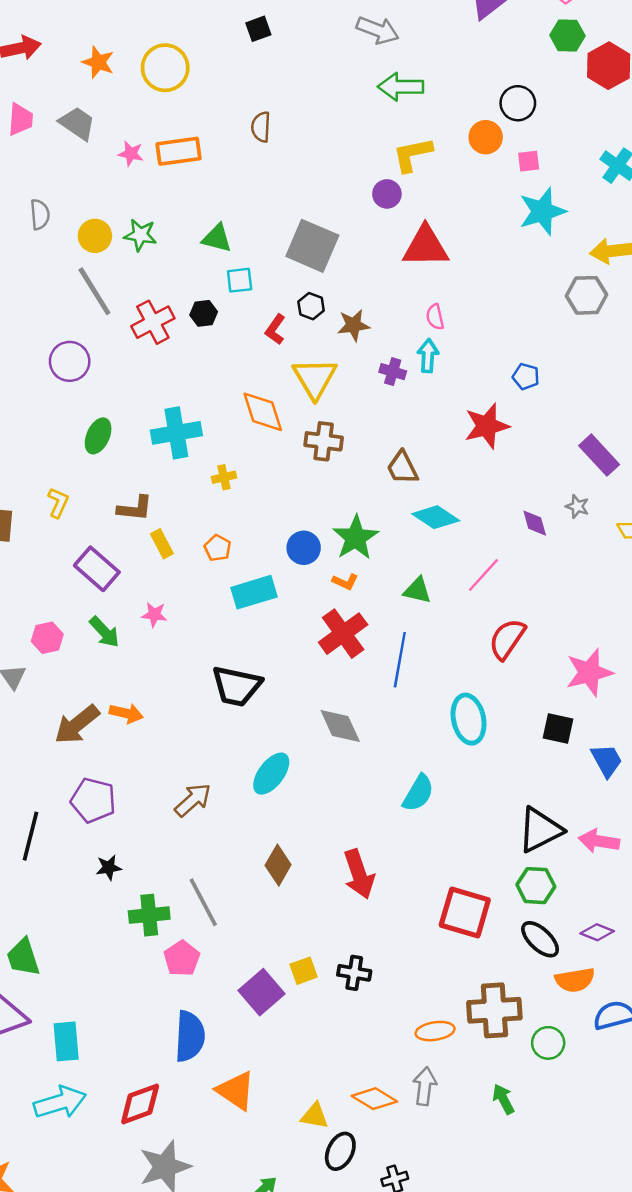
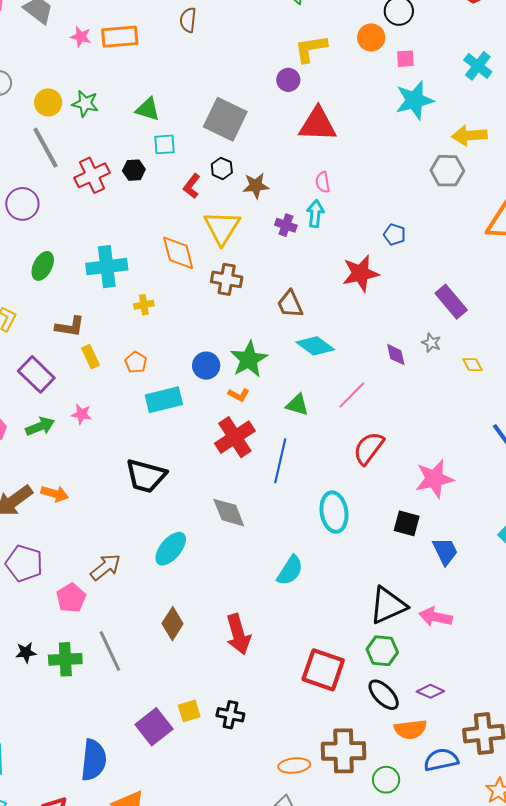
green arrow: (104, 632) -> (40, 426), turned -72
black star: (109, 868) -> (26, 652), moved
pink pentagon: (182, 958) -> (71, 598), moved

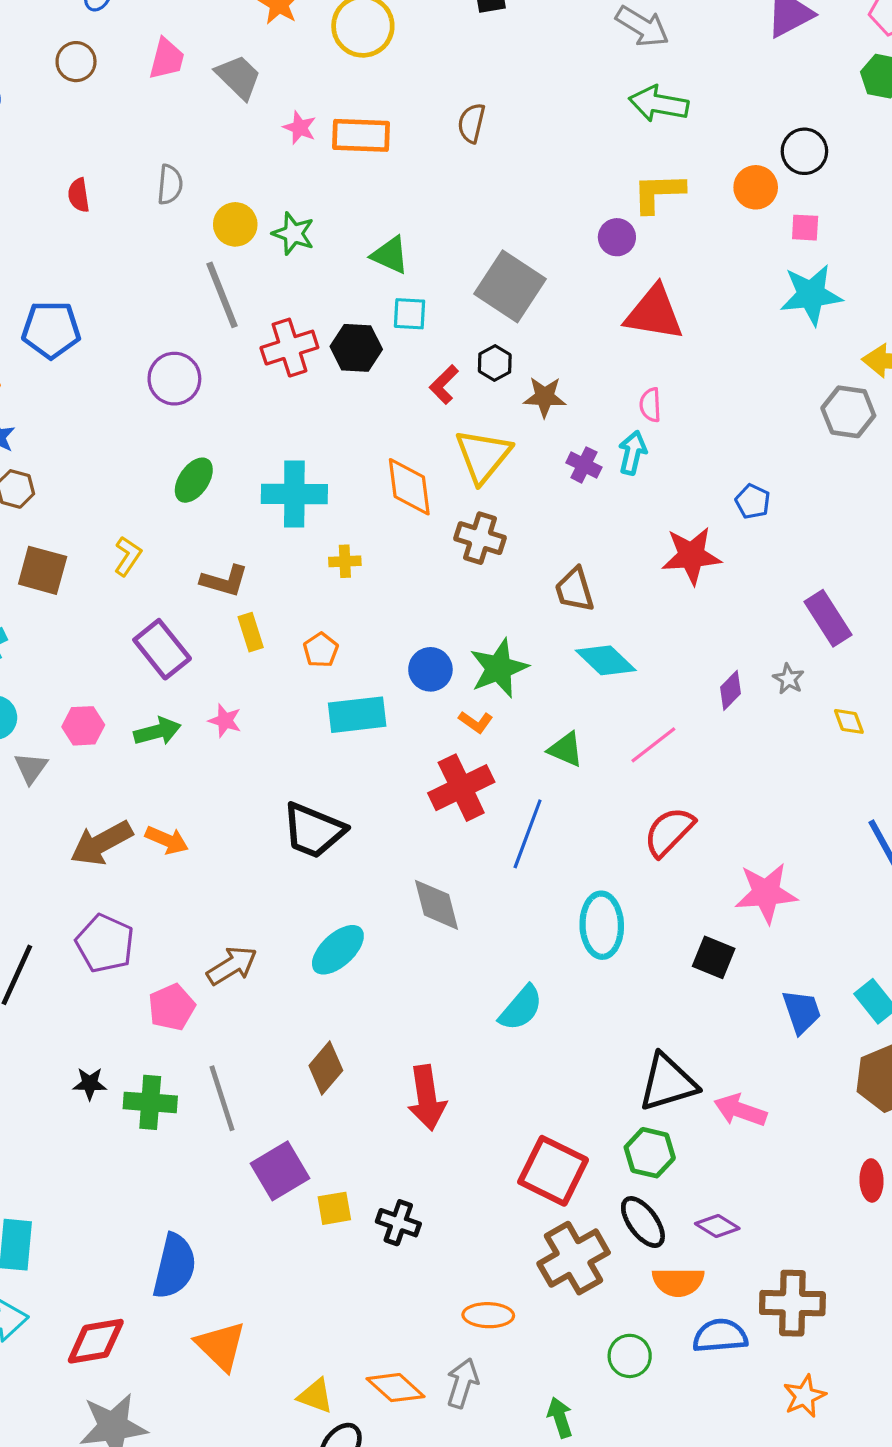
black hexagon: (134, 170) -> (356, 348), size x1.4
purple diamond: (396, 355) -> (731, 690), turned 50
blue trapezoid: (445, 551) -> (802, 1012), moved
purple square: (154, 727) -> (280, 1171), moved
brown cross: (343, 751) -> (574, 1258), moved, turned -36

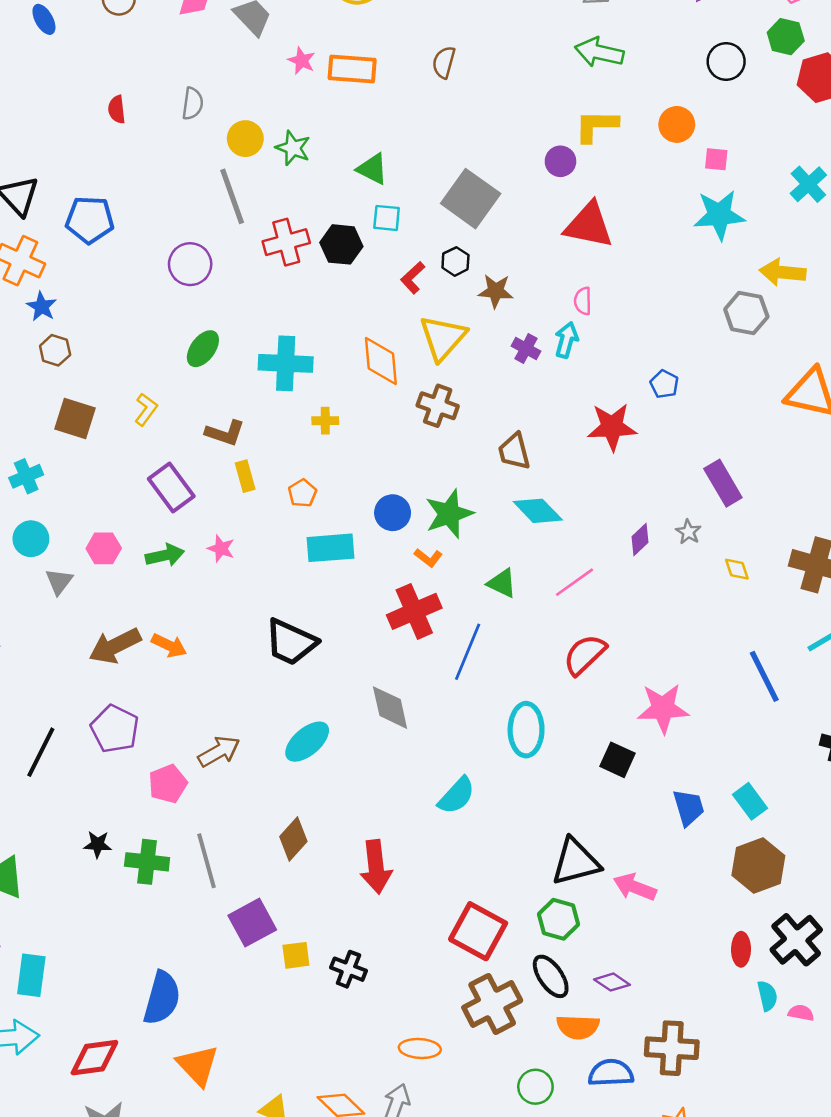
black circle: (804, 151) -> (726, 62), moved

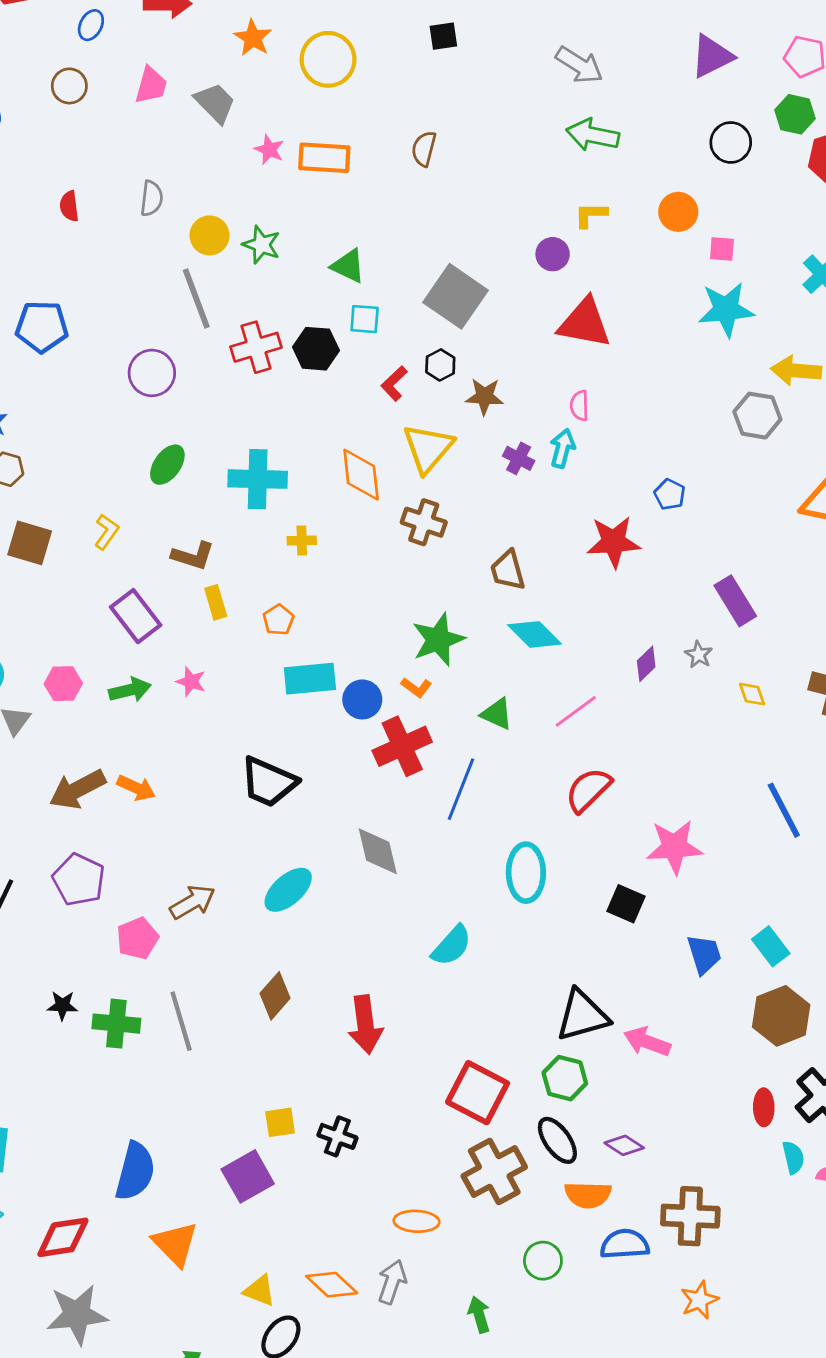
yellow L-shape: (596, 126) -> (591, 215), size x0.7
blue circle: (393, 513) -> (362, 699), moved
purple square: (252, 923) -> (248, 1176), moved

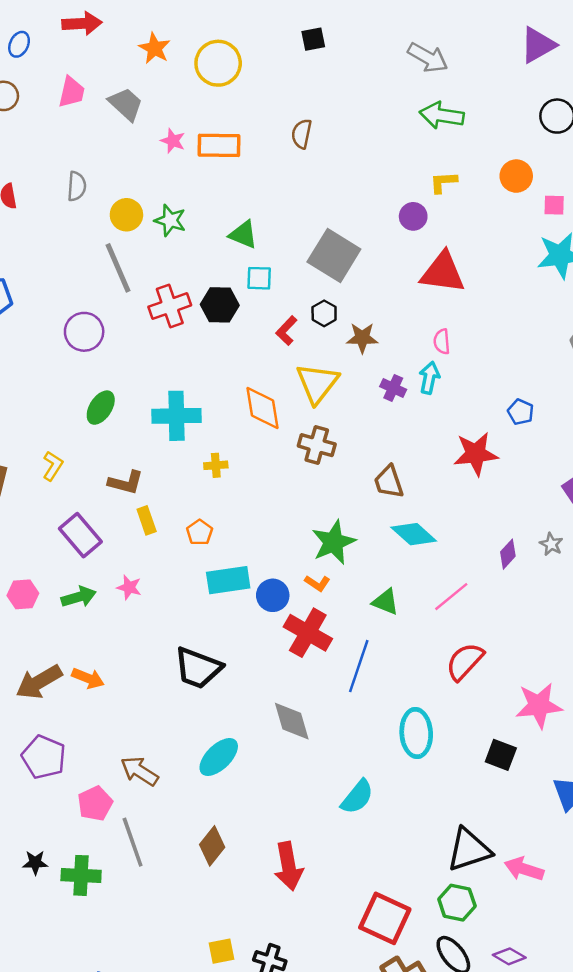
red cross: (402, 746) -> (308, 633), turned -33
brown arrow: (193, 902) -> (139, 771), turned -114
gray line: (181, 1021) -> (133, 842), moved

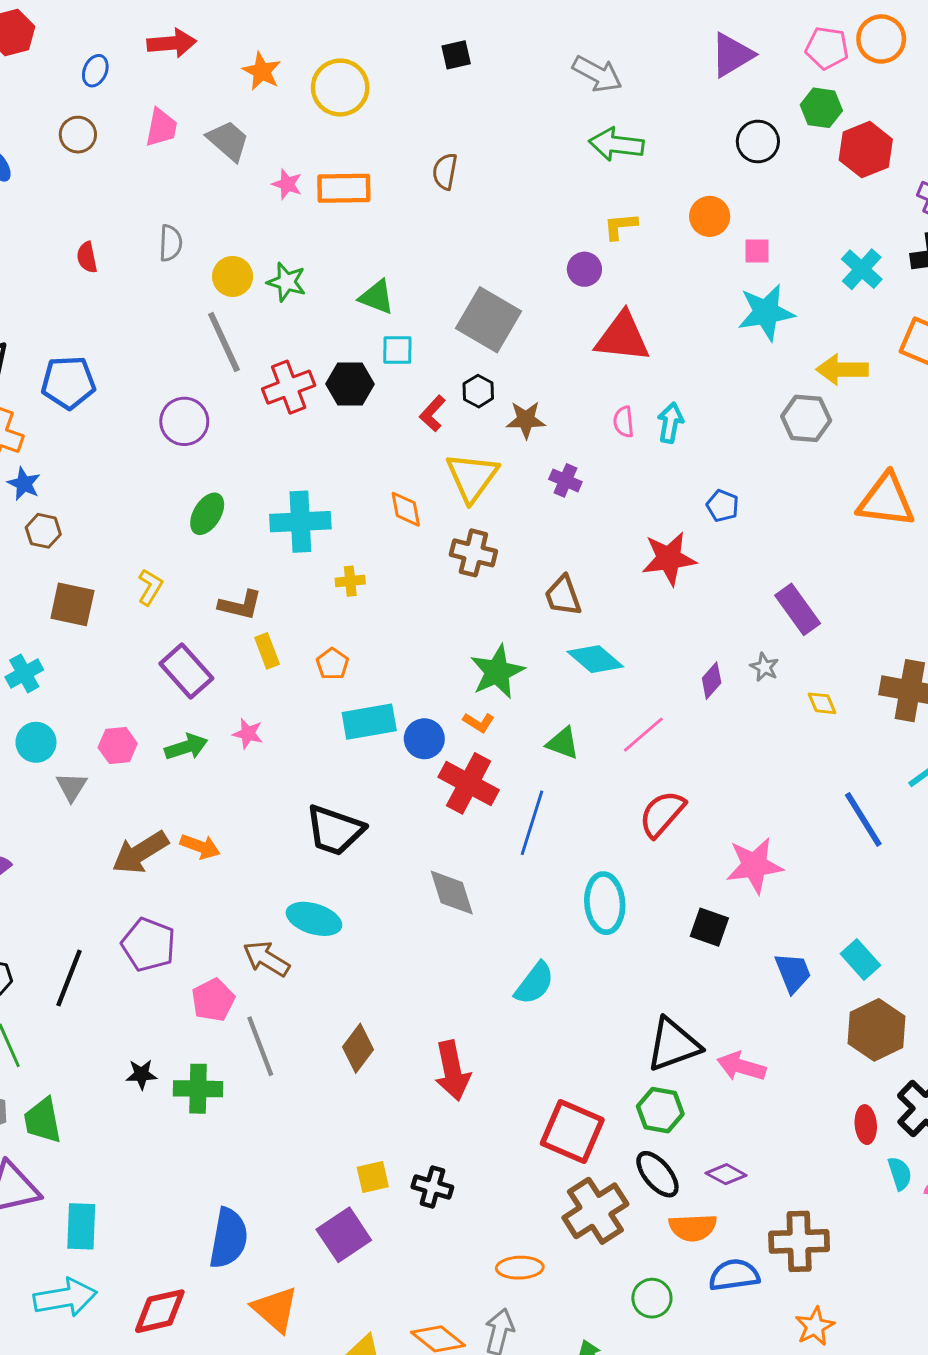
cyan arrow: (429, 378) -> (670, 423), moved
orange diamond: (263, 408) -> (406, 509), size x0.7
cyan ellipse: (219, 757) -> (314, 919), moved, turned 63

